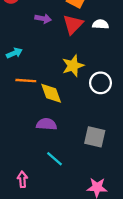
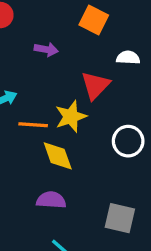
red triangle: (73, 24) -> (95, 85), moved
yellow star: (73, 66) -> (71, 117), moved
orange line: (26, 81) -> (33, 125), moved

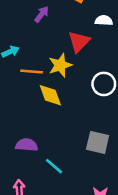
purple arrow: (46, 49) -> (42, 14), turned -63
purple semicircle: (51, 200) -> (27, 145), moved

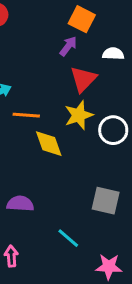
purple arrow: (42, 14) -> (68, 46), moved
yellow star: (60, 65) -> (79, 115), moved
cyan line: (54, 166) -> (68, 238), moved

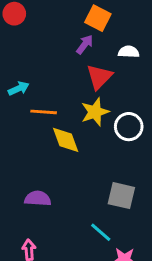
cyan line: (68, 238) -> (101, 232), moved

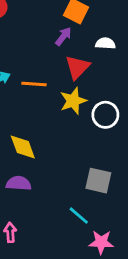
orange line: (44, 112) -> (34, 84), moved
yellow diamond: (66, 140) -> (23, 147), moved

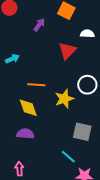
purple arrow: (63, 36) -> (39, 25), moved
orange line: (34, 84) -> (36, 85), moved
yellow star: (73, 101) -> (64, 99), moved

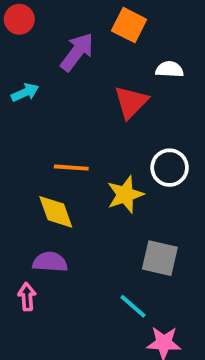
purple arrow: (39, 25) -> (77, 52), size x1.5
cyan arrow: (12, 59) -> (25, 92), moved
pink arrow: (19, 169) -> (27, 297), moved

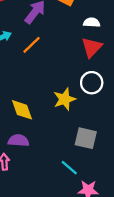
red triangle: (131, 102) -> (92, 47), moved
orange line: (71, 168) -> (31, 45), moved, turned -48

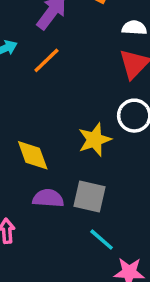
gray square: (86, 138) -> (89, 196), moved
purple semicircle: (18, 141) -> (48, 198), moved

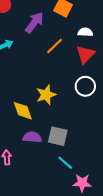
orange line: (46, 60) -> (55, 46), moved
yellow star: (95, 140) -> (46, 95), moved

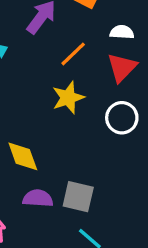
yellow star: (46, 95) -> (68, 98), moved

